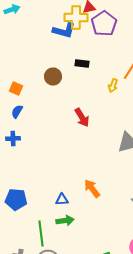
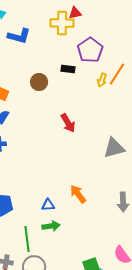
purple pentagon: (104, 24) -> (90, 50), moved
blue L-shape: (64, 30) -> (19, 36), moved
yellow arrow: (113, 86) -> (102, 80), moved

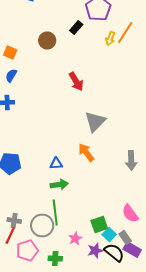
black rectangle: (68, 69) -> (76, 28), turned -56
gray triangle: (114, 148) -> (95, 122), moved, turned -30
green line: (27, 239) -> (55, 212), moved

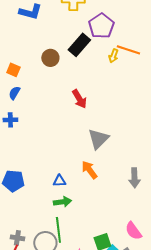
black rectangle: (76, 28) -> (79, 45), size x1.6
orange line: (125, 32) -> (128, 50), turned 75

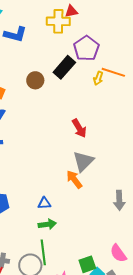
red arrow: (79, 99) -> (79, 128), moved
orange arrow: (89, 170) -> (74, 179), moved

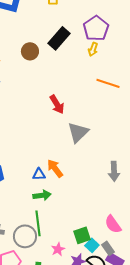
purple pentagon: (86, 48) -> (96, 28), moved
orange line: (113, 72) -> (108, 83), moved
red arrow: (79, 128) -> (57, 104), moved
orange arrow: (74, 179) -> (55, 168), moved

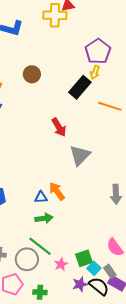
black rectangle: (59, 38) -> (80, 87), moved
green line: (38, 223) -> (40, 246), turned -45
pink star: (58, 249) -> (61, 264), moved

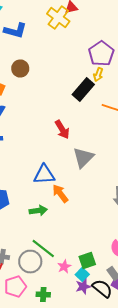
yellow cross: (55, 15) -> (58, 18), turned 35
brown circle: (32, 74) -> (20, 68), moved
blue triangle: (41, 197) -> (44, 174), moved, size x1.6
green arrow: (44, 218) -> (38, 210), moved
cyan square: (94, 268) -> (82, 274), moved

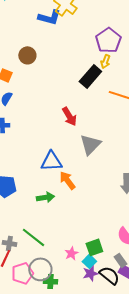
blue L-shape: (15, 30) -> (49, 17), moved
green line: (43, 248) -> (33, 237), moved
gray circle: (30, 262) -> (40, 269), moved

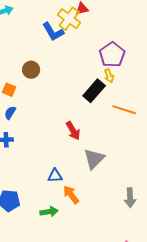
blue L-shape: (49, 17) -> (53, 32), turned 45
yellow arrow: (105, 61) -> (109, 76), turned -40
blue triangle: (51, 161) -> (55, 176), size x0.7

